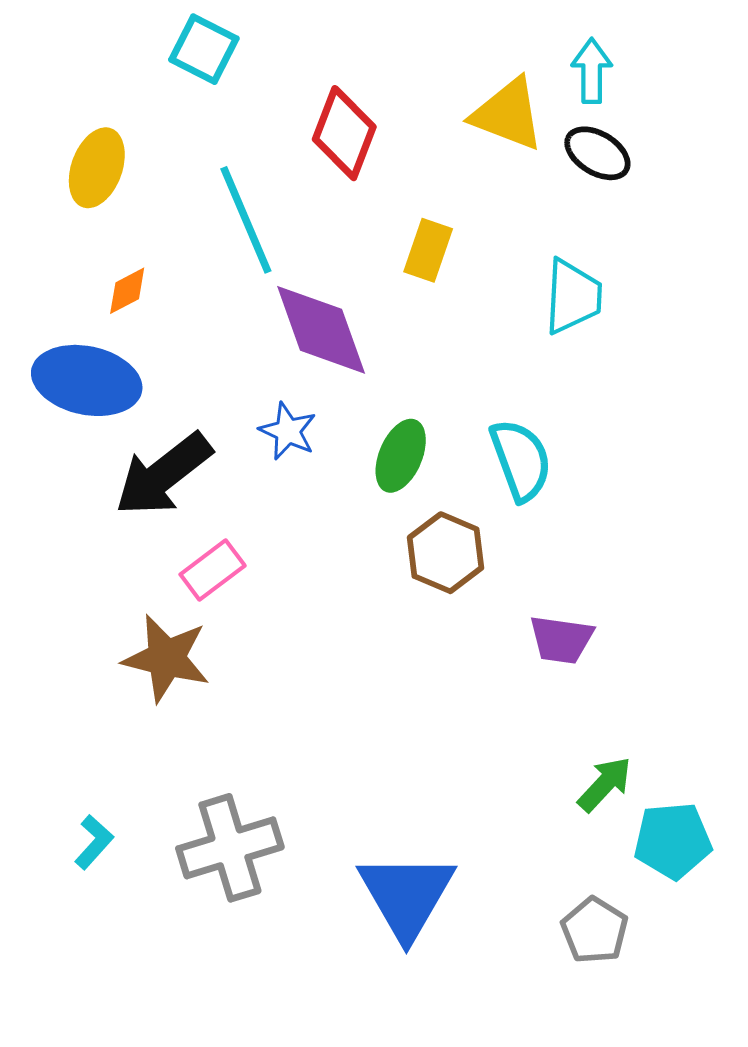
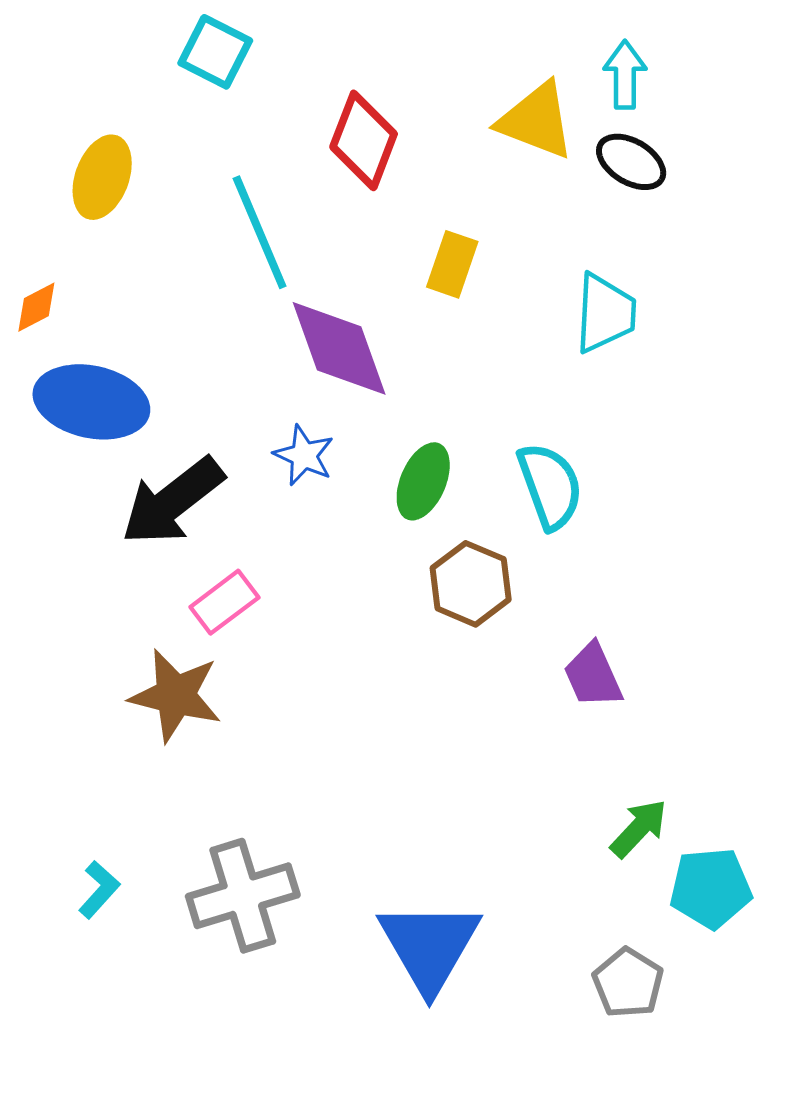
orange diamond: (127, 291) -> (36, 307), moved
purple trapezoid: (561, 639) -> (593, 676), turned 58

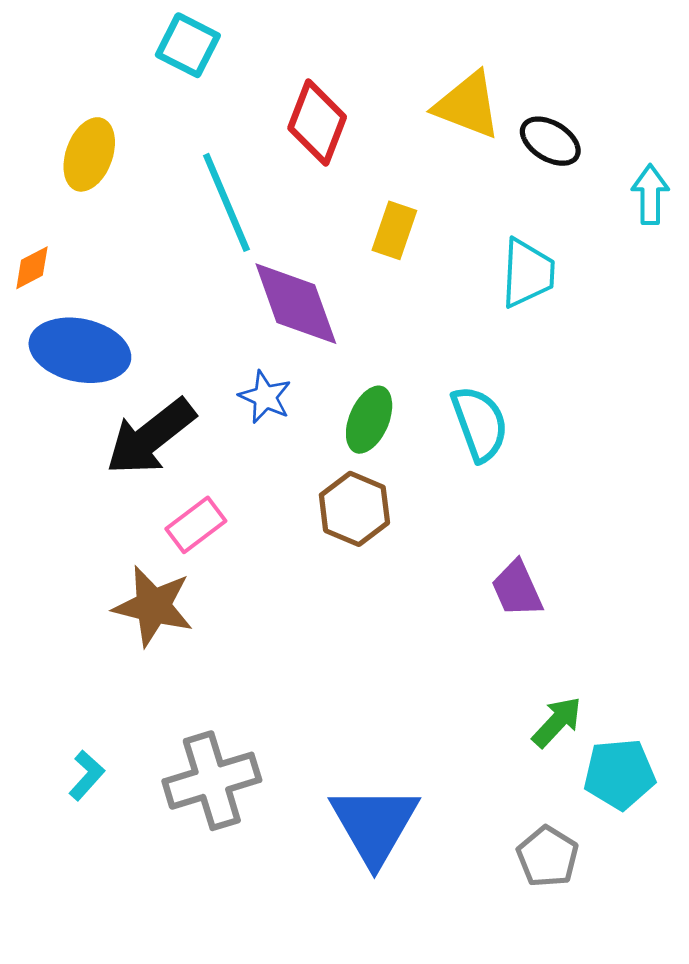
cyan arrow: (625, 75) -> (650, 194), moved
brown hexagon: (471, 584) -> (354, 509), moved

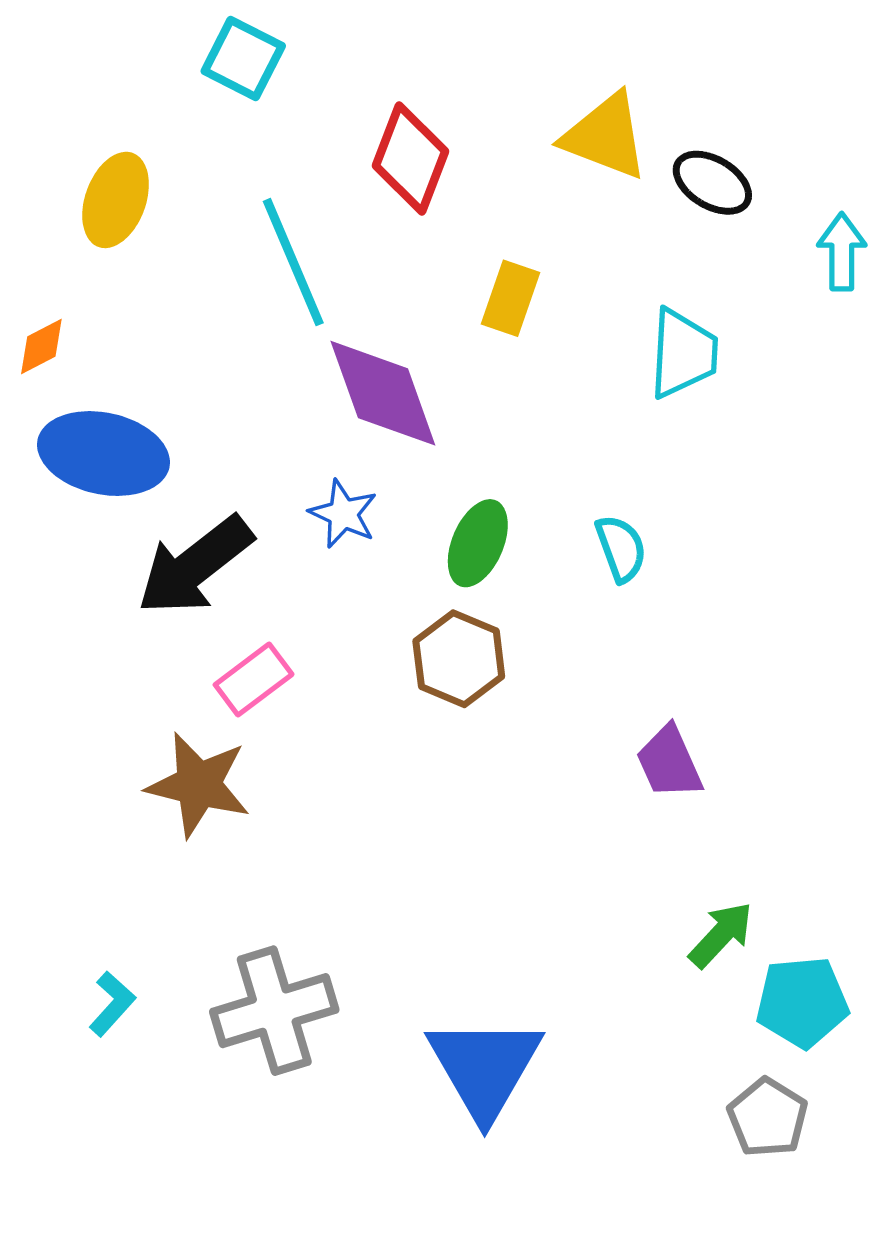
cyan semicircle: (480, 424) -> (621, 548), size x0.7
gray pentagon: (548, 857) -> (768, 1118), moved

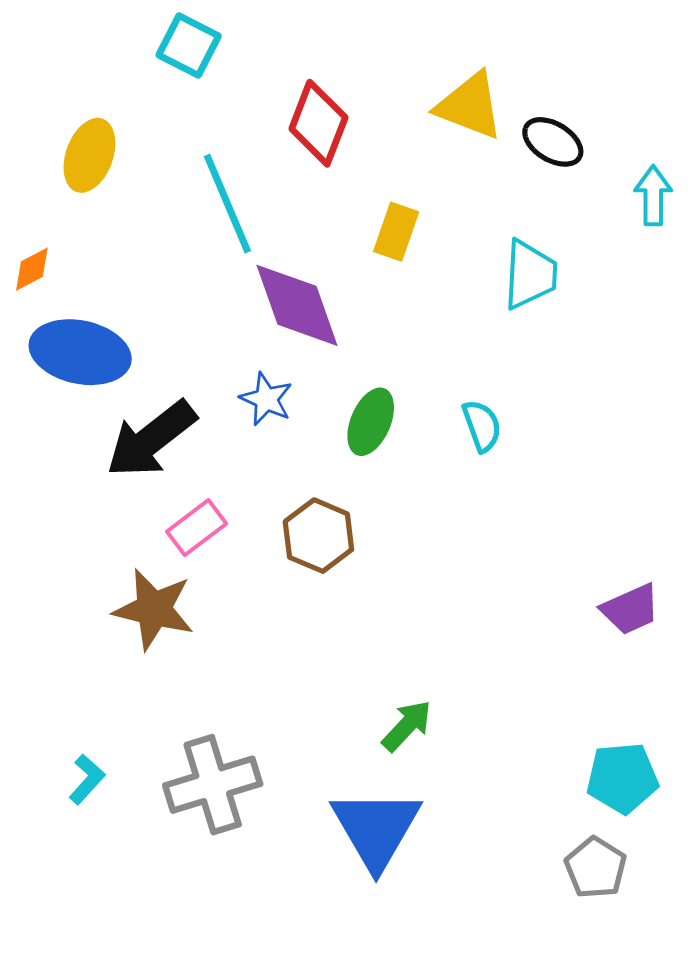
brown hexagon: (459, 659) -> (318, 536), moved
purple trapezoid: (669, 762) -> (630, 609), moved, turned -90
green arrow: (721, 935) -> (407, 726), moved

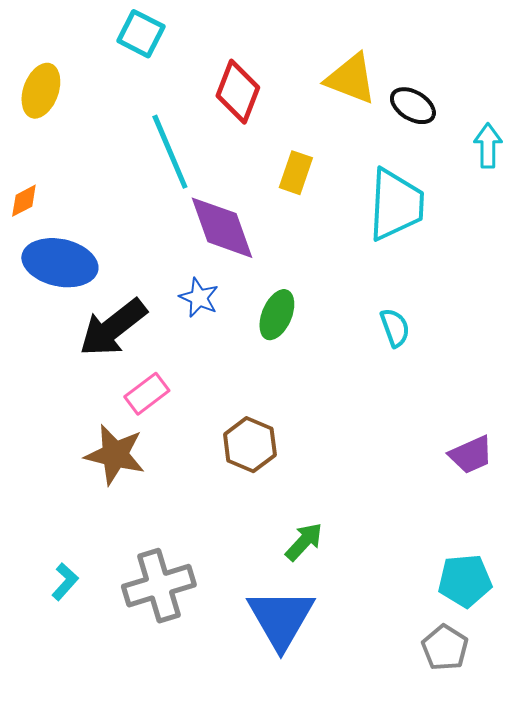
yellow ellipse: (89, 155) -> (41, 91), moved
cyan trapezoid: (530, 274) -> (396, 205), size x1.4
cyan semicircle: (482, 426) -> (395, 328), moved
brown hexagon: (318, 536) -> (250, 445), moved

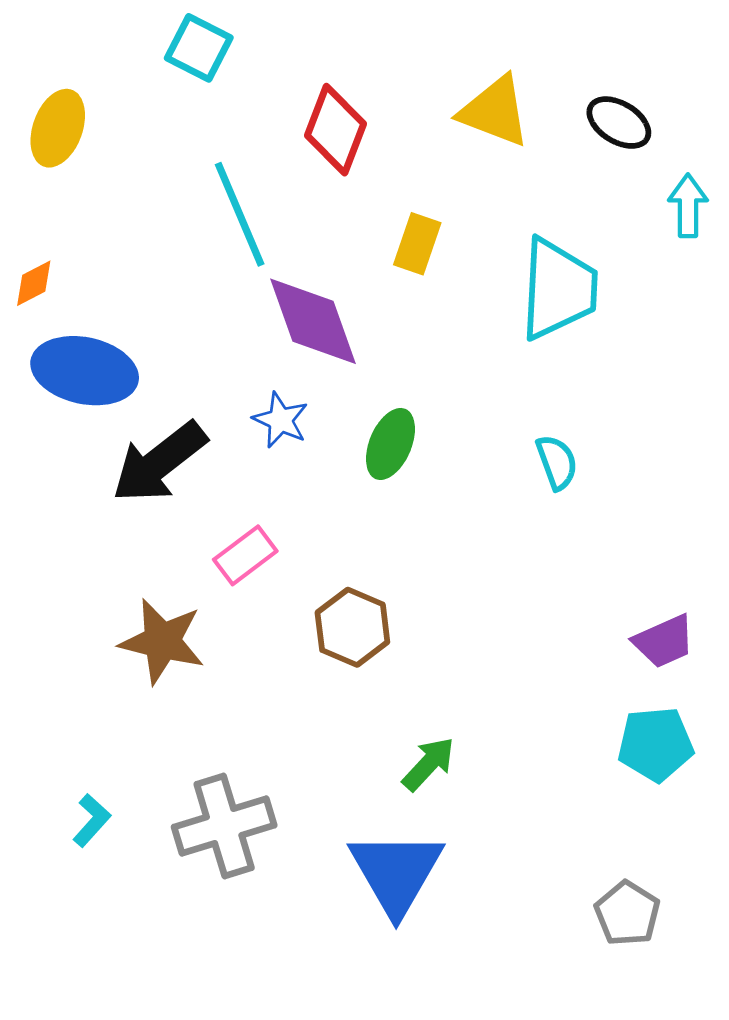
black ellipse: (413, 106) -> (619, 123), moved
pink rectangle: (147, 394) -> (245, 555), moved
cyan pentagon: (465, 581) -> (656, 744), moved

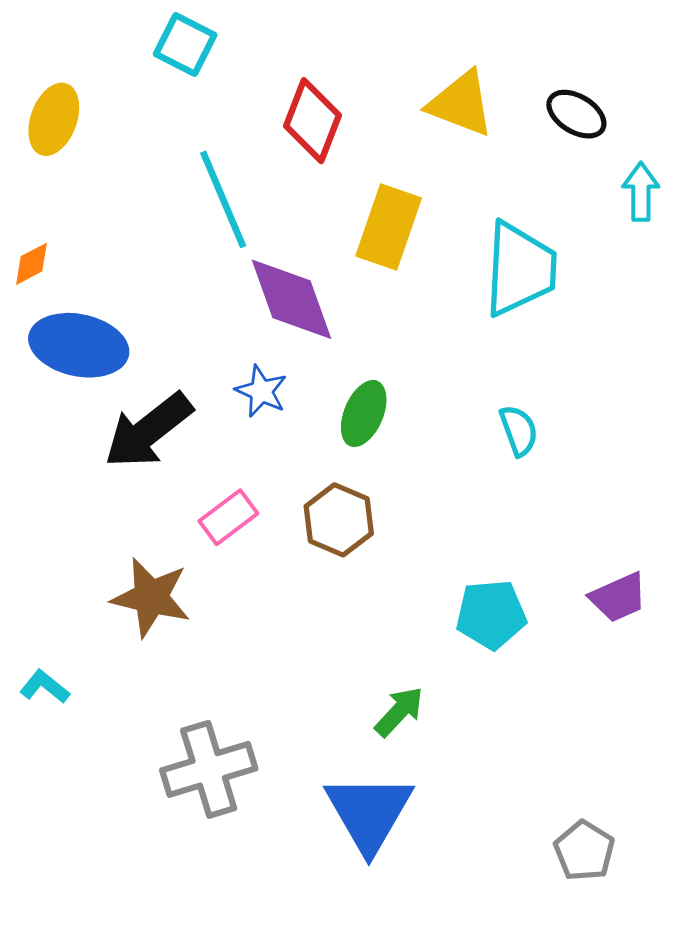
yellow rectangle: (417, 244) -> (389, 227), size x1.5
brown hexagon: (352, 627) -> (339, 520), moved
cyan pentagon: (656, 744) -> (491, 614), moved
cyan L-shape: (92, 820) -> (45, 687), moved, turned -93

